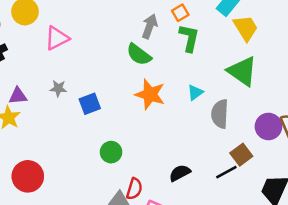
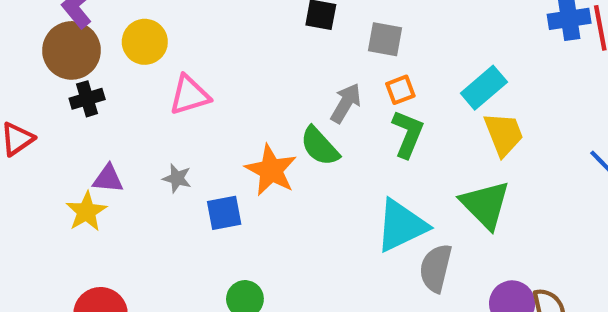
cyan triangle: (195, 92) -> (401, 226), size x2.0
orange star: (150, 94) -> (271, 170), moved

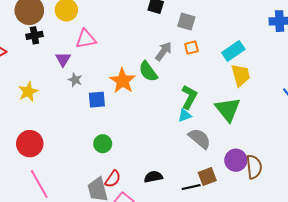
green L-shape: (408, 134) -> (189, 97), moved
purple triangle: (108, 179) -> (63, 59), moved, turned 49
cyan triangle: (401, 226) -> (185, 115), size x0.5
gray semicircle: (436, 268) -> (200, 138), turned 110

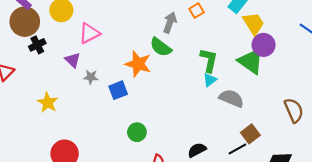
purple circle: (236, 160) -> (264, 45), moved

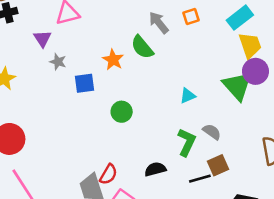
gray arrow: (170, 23) -> (159, 23), turned -72
green L-shape: (209, 60) -> (187, 142), moved
orange star: (138, 64) -> (113, 60), size x0.7
gray semicircle: (231, 98) -> (212, 132), moved, size x0.7
green circle: (137, 132) -> (122, 112), moved

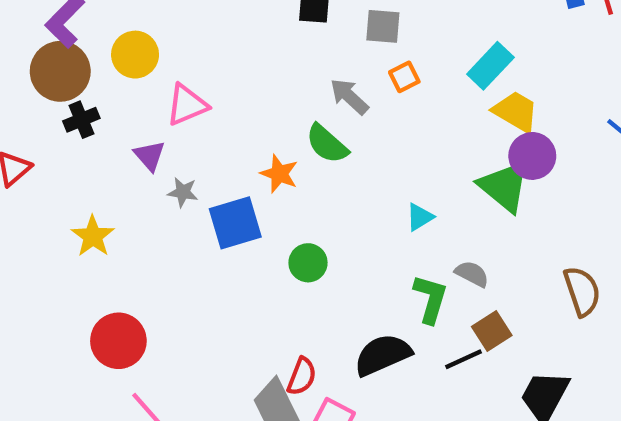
yellow trapezoid: (250, 45) -> (516, 112), turned -32
blue square: (84, 83) -> (235, 223), size x1.4
black semicircle: (155, 169) -> (383, 355), size x1.5

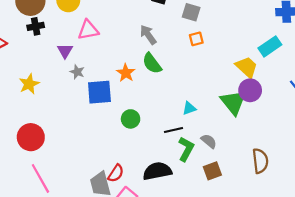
cyan rectangle: (490, 66) -> (270, 46), moved
gray arrow: (349, 96) -> (148, 35), moved
black line: (463, 359) -> (173, 130), moved

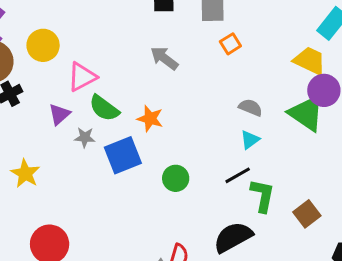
purple triangle: (65, 51) -> (59, 114), turned 35
green semicircle: (152, 63) -> (104, 108), moved
gray semicircle: (209, 141) -> (251, 108), moved

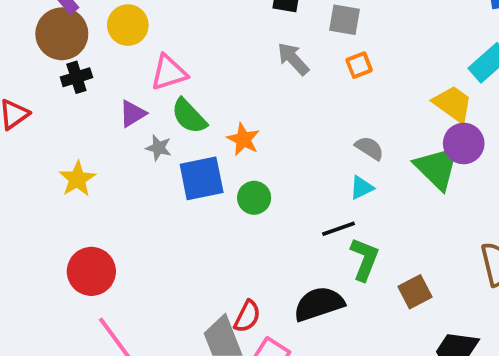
gray arrow: (164, 58) -> (293, 59), moved
green circle: (176, 178) -> (254, 198), moved

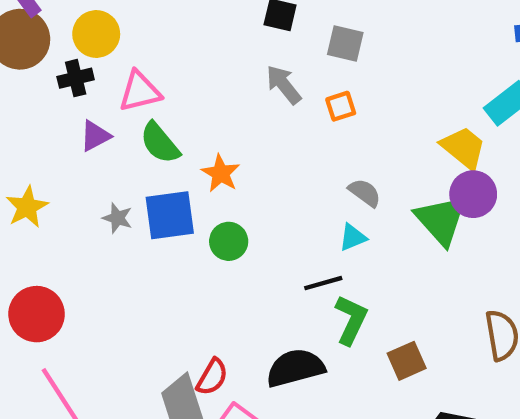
orange square: (359, 65) -> (341, 106), moved
black cross: (76, 77) -> (76, 78), moved
gray star: (159, 148) -> (117, 218), moved

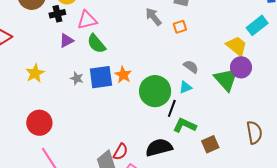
orange star: (221, 173) -> (123, 75), moved
green circle: (229, 241) -> (155, 91), moved, size x1.8
black line: (323, 283) -> (172, 108), turned -54
green L-shape: (351, 320) -> (185, 125), turned -90

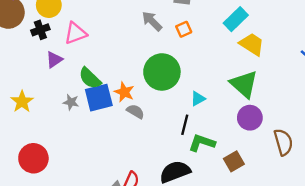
cyan rectangle: (257, 25) -> (236, 19), moved
green semicircle: (96, 44) -> (90, 78), moved
gray semicircle: (191, 67) -> (135, 111), moved
purple circle: (241, 67) -> (250, 118), moved
green circle: (155, 91) -> (162, 72), moved

